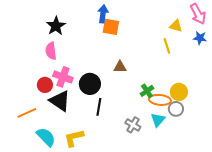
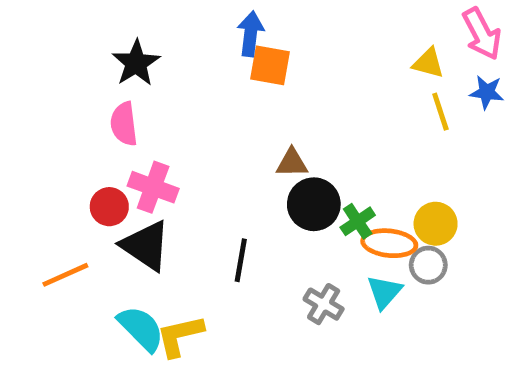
yellow line: (167, 46) -> (440, 112), moved
black circle: (90, 84) -> (314, 204), moved
cyan semicircle: (46, 137) -> (141, 328), moved

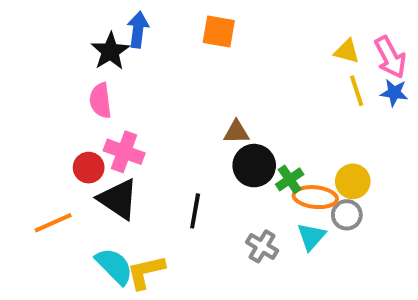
blue arrow: (250, 34) -> (138, 30), moved
pink arrow: (482, 34) -> (390, 57), moved
orange square: (270, 65) -> (219, 32), moved
blue star: (487, 92) -> (394, 93), moved

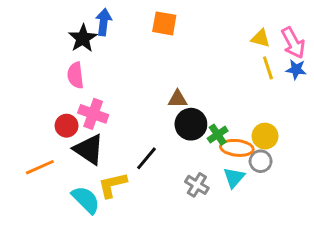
black line: (195, 211) -> (147, 158), turned 30
yellow L-shape: (146, 272) -> (112, 185), moved

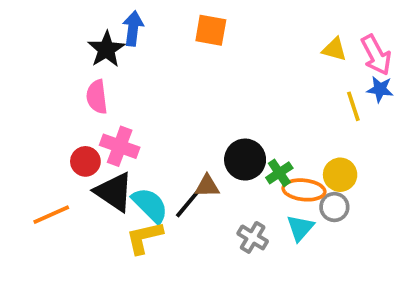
yellow line: (268, 68) -> (353, 106), moved
brown triangle: (178, 99) -> (207, 186), moved
cyan semicircle: (86, 200) -> (150, 205), moved

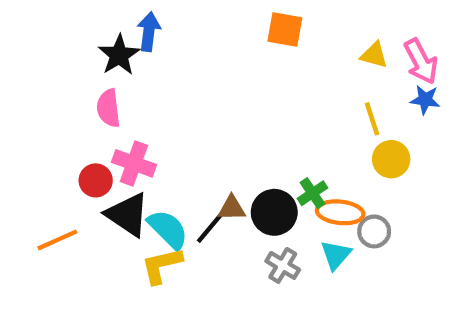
orange square: (211, 30) -> (285, 29), moved
yellow line: (353, 106) -> (372, 119), moved
black circle: (245, 160) -> (274, 212), moved
yellow circle: (340, 175) -> (391, 159), moved

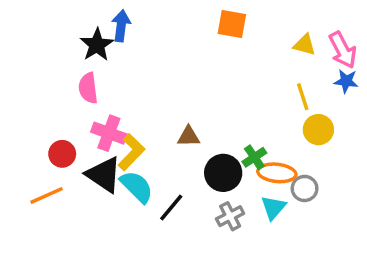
red circle: (96, 180) -> (62, 154), moved
brown triangle: (232, 208) -> (189, 137), moved
black line: (210, 227) -> (171, 207), moved
yellow L-shape: (162, 265) -> (131, 152), moved, turned 147
gray cross: (283, 265) -> (230, 216), turned 32

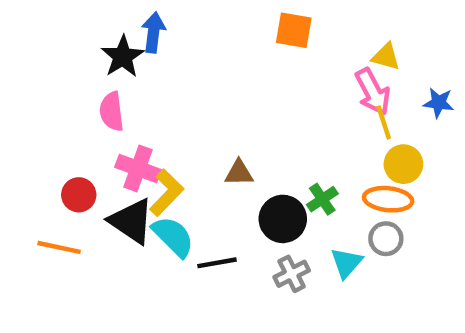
pink arrow: (343, 50) -> (373, 92), moved
orange ellipse: (277, 173) -> (388, 199), moved
orange line: (47, 195) -> (59, 247), turned 36
black line: (171, 207) -> (217, 263), turned 40

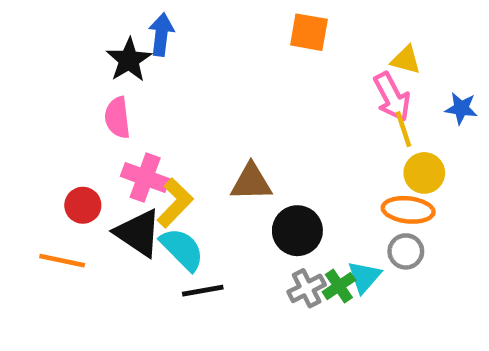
brown triangle: (239, 173) -> (251, 182), size x1.4
green cross: (322, 199) -> (339, 286), moved
black line: (217, 263) -> (203, 291), moved

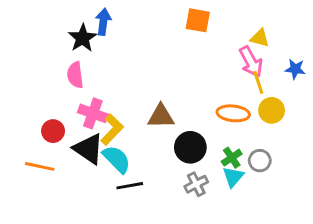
orange ellipse: (408, 210) -> (233, 113), moved
green cross: (339, 286) -> (232, 158), moved

